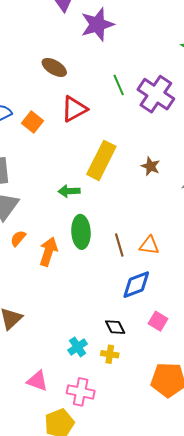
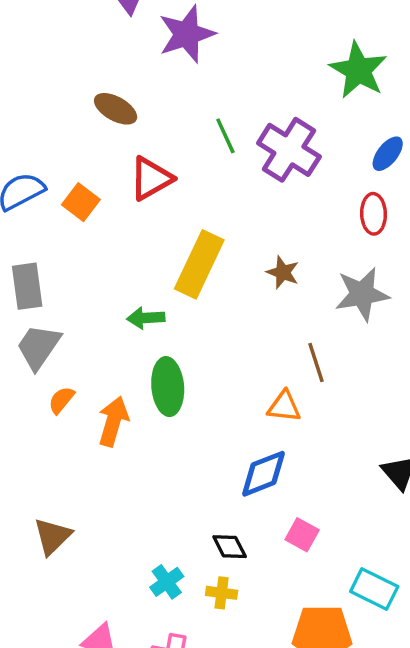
brown line: (119, 245) -> (316, 363), moved

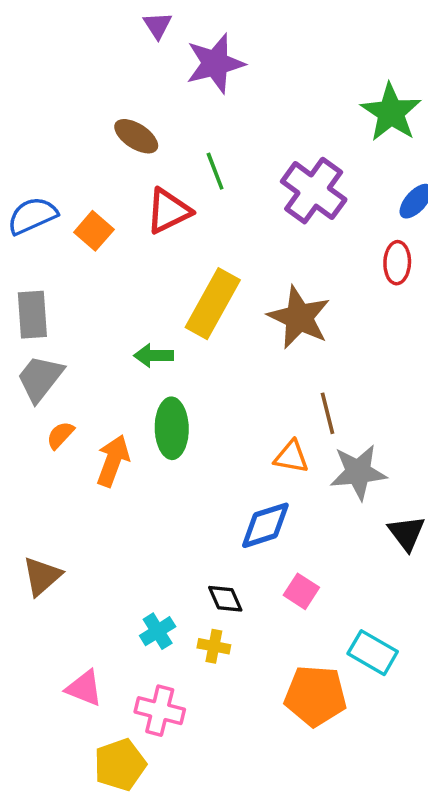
green line: (225, 136) -> (215, 171), moved
brown star: (283, 272) -> (299, 317), size x1.8
gray star: (362, 294) -> (358, 472), moved

